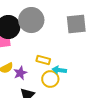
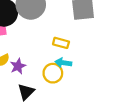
yellow rectangle: (43, 60) -> (61, 43), moved

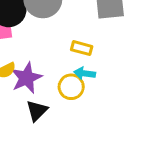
purple star: (18, 66) -> (26, 78), size x1.5

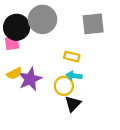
black triangle: (37, 111) -> (73, 104), moved

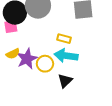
cyan arrow: (74, 76) -> (66, 56), size x1.6
yellow circle: (64, 86) -> (45, 64), moved

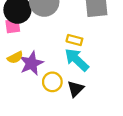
cyan arrow: (66, 56) -> (77, 60), turned 35
yellow circle: (45, 64) -> (52, 82), moved

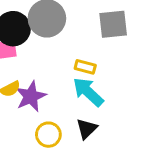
yellow circle: (52, 82) -> (48, 135), moved

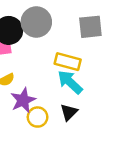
yellow rectangle: (85, 67) -> (68, 62), size x1.5
purple star: (31, 96) -> (23, 100), moved

